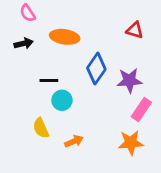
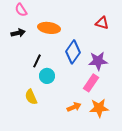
black line: (49, 80) -> (37, 61), turned -64
pink rectangle: (141, 110) -> (91, 83), moved
orange arrow: (74, 141) -> (74, 107), moved

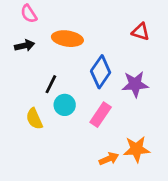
pink rectangle: (91, 83) -> (101, 115), moved
yellow semicircle: (31, 97) -> (34, 119), moved
orange arrow: (74, 107) -> (109, 159), moved

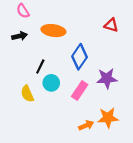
purple star: (135, 84) -> (107, 79), moved

